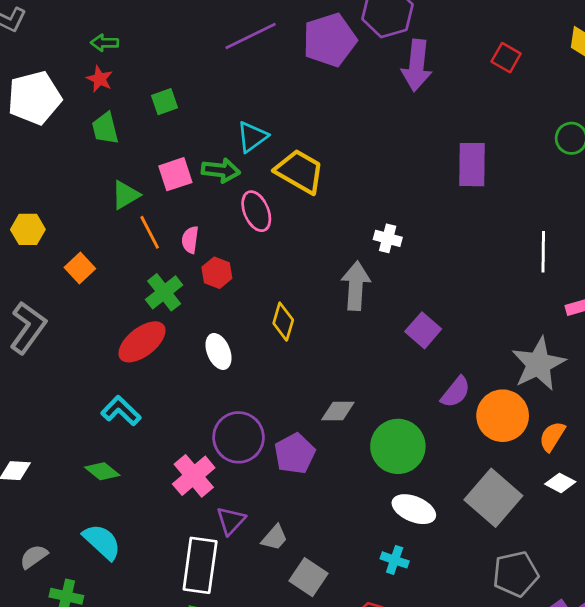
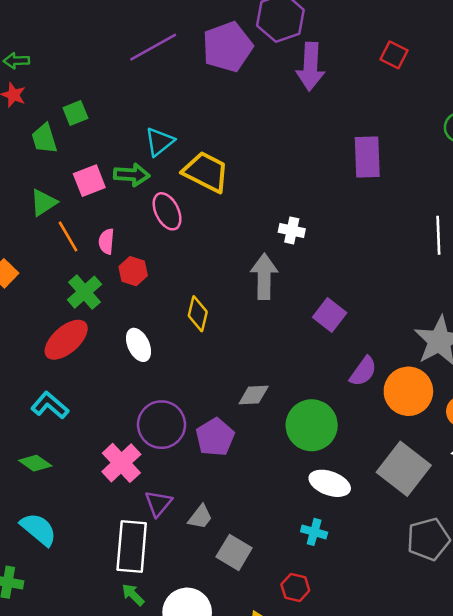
green trapezoid: (105, 128) -> (44, 139), moved

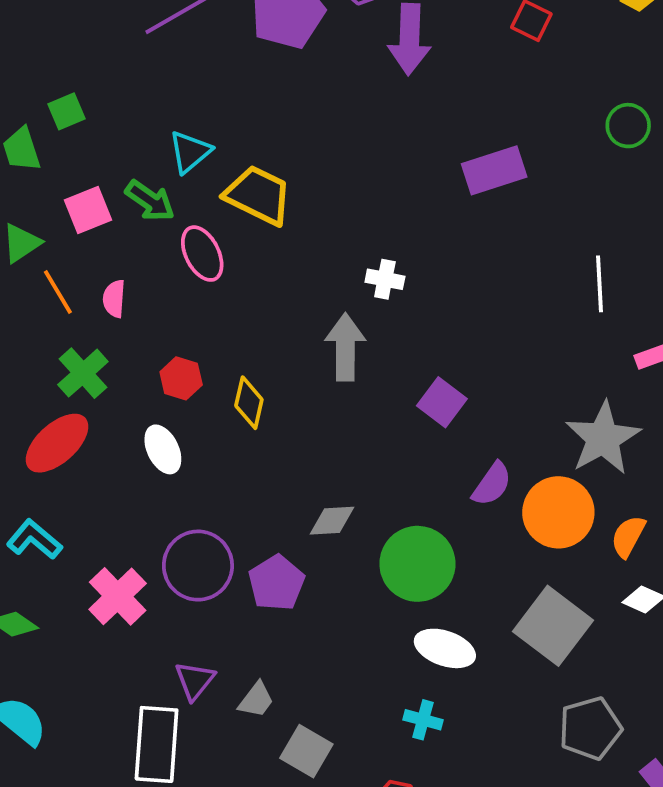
purple rectangle: (367, 157) -> (494, 170), turned 75
green arrow: (132, 175) -> (150, 201), turned 32
red hexagon: (133, 271) -> (181, 378), moved
pink cross: (121, 463) -> (118, 596), moved

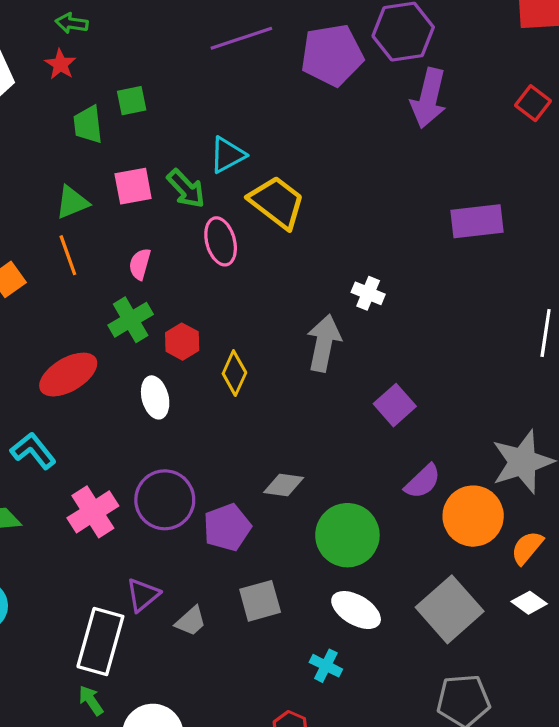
orange line: (58, 292) -> (68, 255), moved
green cross: (83, 373) -> (131, 320), moved
gray square: (306, 751) -> (260, 601), moved, turned 33

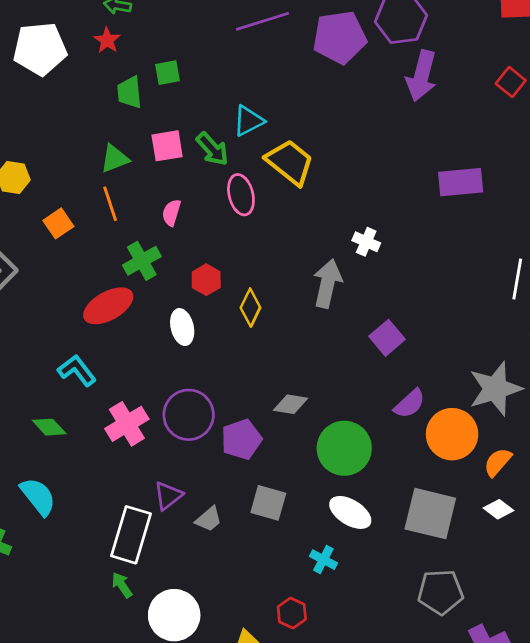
green cross: (131, 320) -> (142, 261), moved
gray square: (260, 601) -> (268, 503), turned 30
gray square: (450, 609) -> (430, 514), turned -36

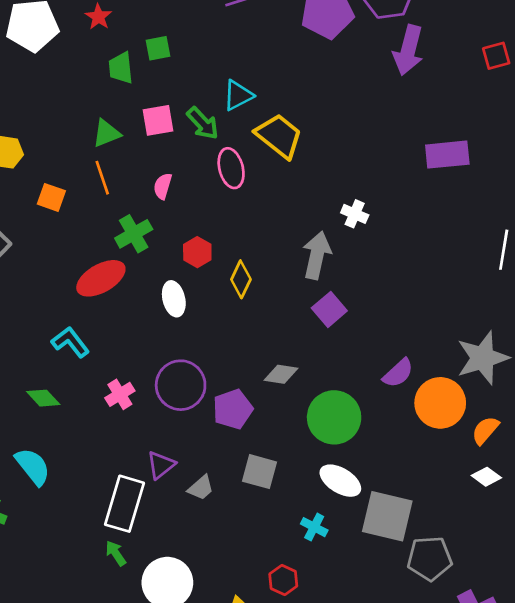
red square: (511, 82) -> (496, 56), turned 36
orange square: (58, 223) -> (51, 197), turned -36
purple square: (387, 338) -> (329, 309), moved
pink cross: (127, 424) -> (120, 394), size x0.7
gray square: (430, 514) -> (387, 516), moved

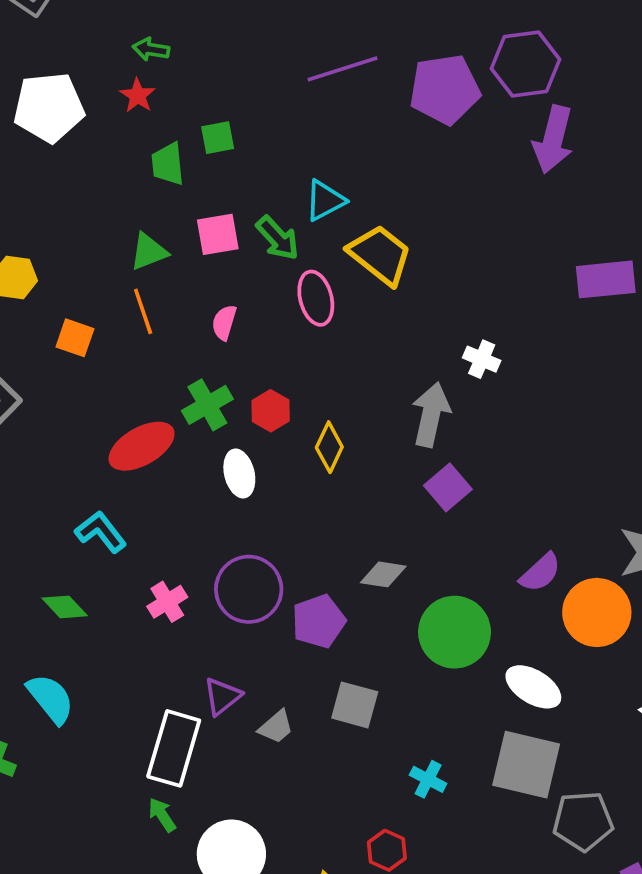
green cross: (134, 234) -> (207, 405), moved
white ellipse: (340, 481) -> (533, 687), moved

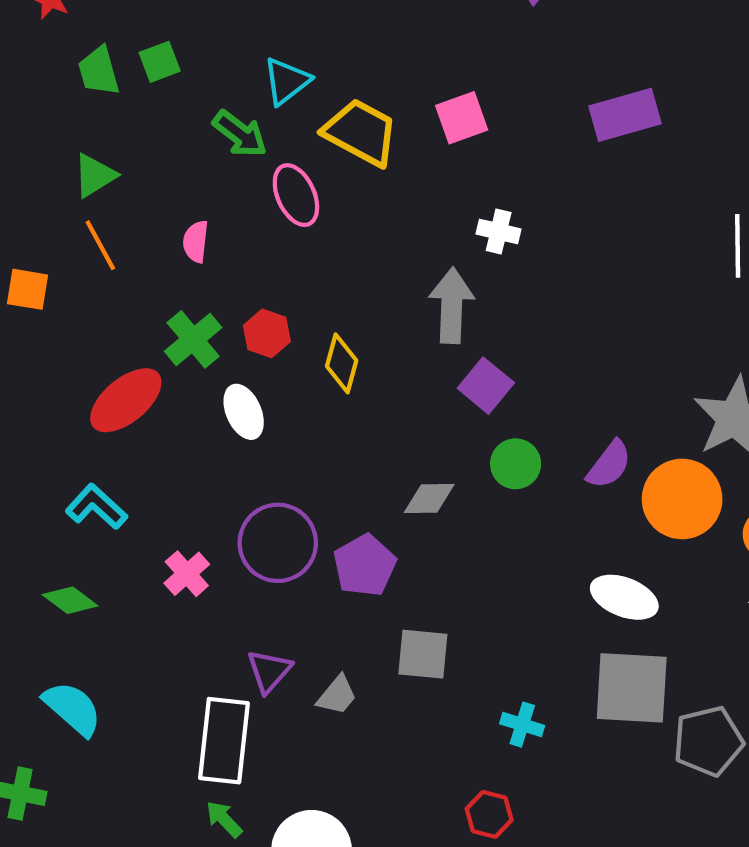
green square: (218, 138) -> (160, 62), moved
pink square: (218, 234) -> (462, 118), moved
green circle: (455, 632) -> (516, 464), moved, size x0.6

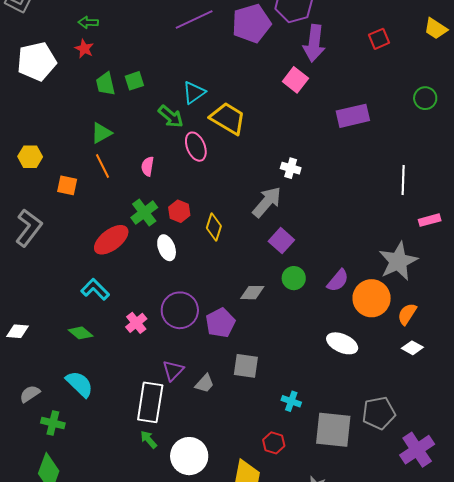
pink square: (462, 118) -> (295, 80), moved, turned -35
gray arrow: (452, 305) -> (267, 202), turned 36
gray square: (632, 688) -> (333, 430), moved

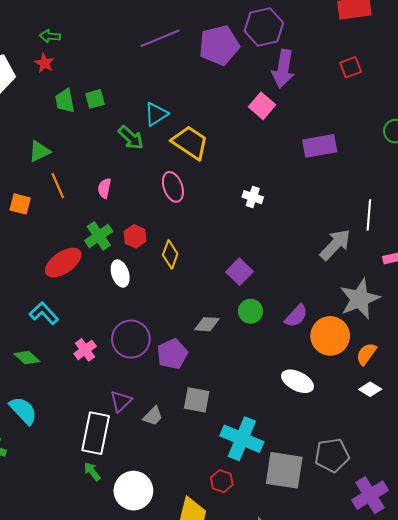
green triangle: (101, 133) -> (39, 151), moved
pink ellipse: (196, 147) -> (173, 187), moved
gray arrow: (267, 202) -> (335, 245), moved
cyan cross: (291, 401) -> (242, 439), size x2.0

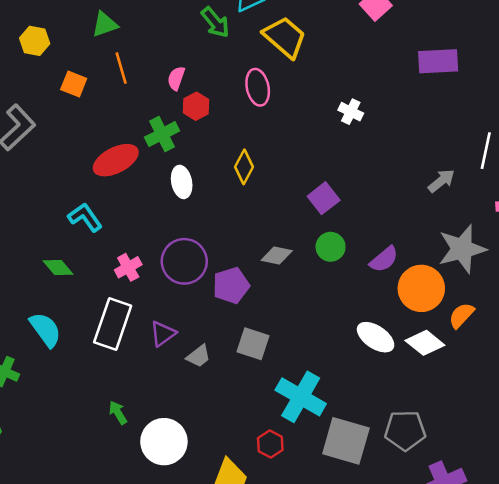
red hexagon: (135, 236) -> (196, 106), moved
gray arrow: (335, 245) -> (441, 181), size x0.7
white diamond: (370, 389) -> (425, 343), moved, size x1.4
white rectangle: (96, 433) -> (113, 324), moved

